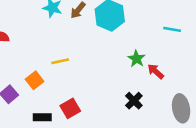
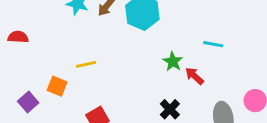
cyan line: (172, 29) -> (213, 44), moved
orange square: (35, 80) -> (57, 86), turned -30

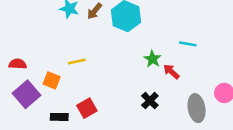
red semicircle: (18, 37) -> (18, 64), moved
purple square: (28, 102) -> (26, 94), size x1.5

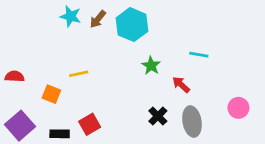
green star: (152, 59) -> (151, 66), moved
purple square: (26, 94) -> (20, 126), moved
gray ellipse: (197, 108) -> (192, 121), moved

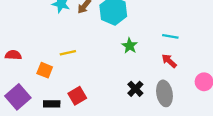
red arrow: (181, 85) -> (169, 61), moved

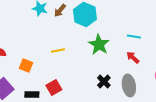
green star: (130, 46) -> (99, 44), size x1.5
yellow line: (68, 53) -> (58, 50), moved

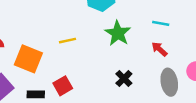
orange square: (26, 66) -> (28, 59), size x1.6
gray ellipse: (129, 86) -> (169, 82), moved

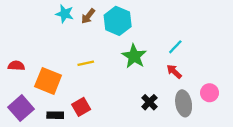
cyan line: (161, 23) -> (175, 47), turned -56
black cross: (124, 79) -> (149, 102), moved

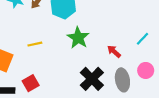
cyan line: (175, 47) -> (143, 39), moved
black cross: (149, 102) -> (92, 79), size x1.6

